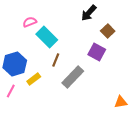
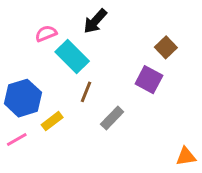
black arrow: (89, 13) -> (95, 21), moved
gray rectangle: (73, 77) -> (112, 118), size x0.7
pink line: (11, 91) -> (17, 140), turned 32

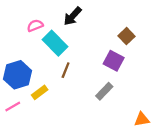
gray rectangle: (112, 118) -> (104, 91), moved

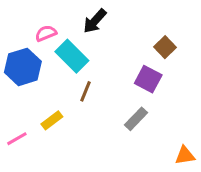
blue hexagon: (17, 75) -> (23, 67), moved

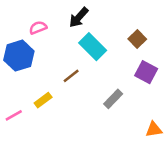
cyan rectangle: (72, 56) -> (93, 47), moved
purple square: (148, 79) -> (146, 72), moved
brown line: (86, 91) -> (71, 76), turned 30

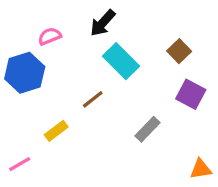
pink line: (14, 115) -> (20, 164), moved

